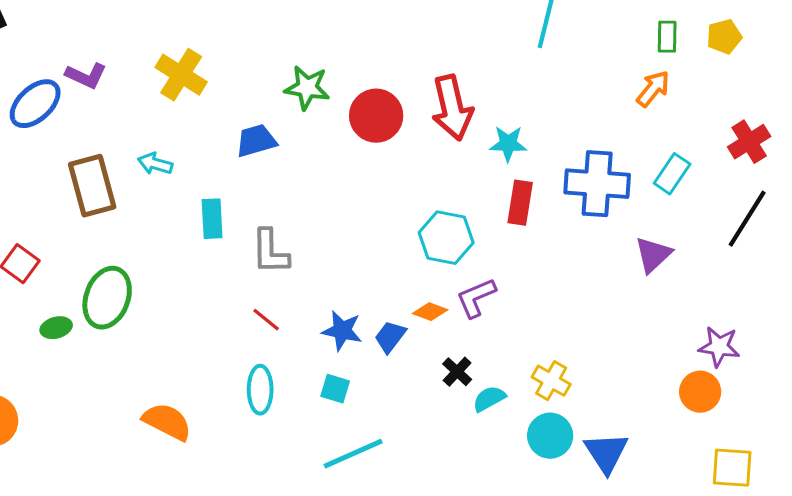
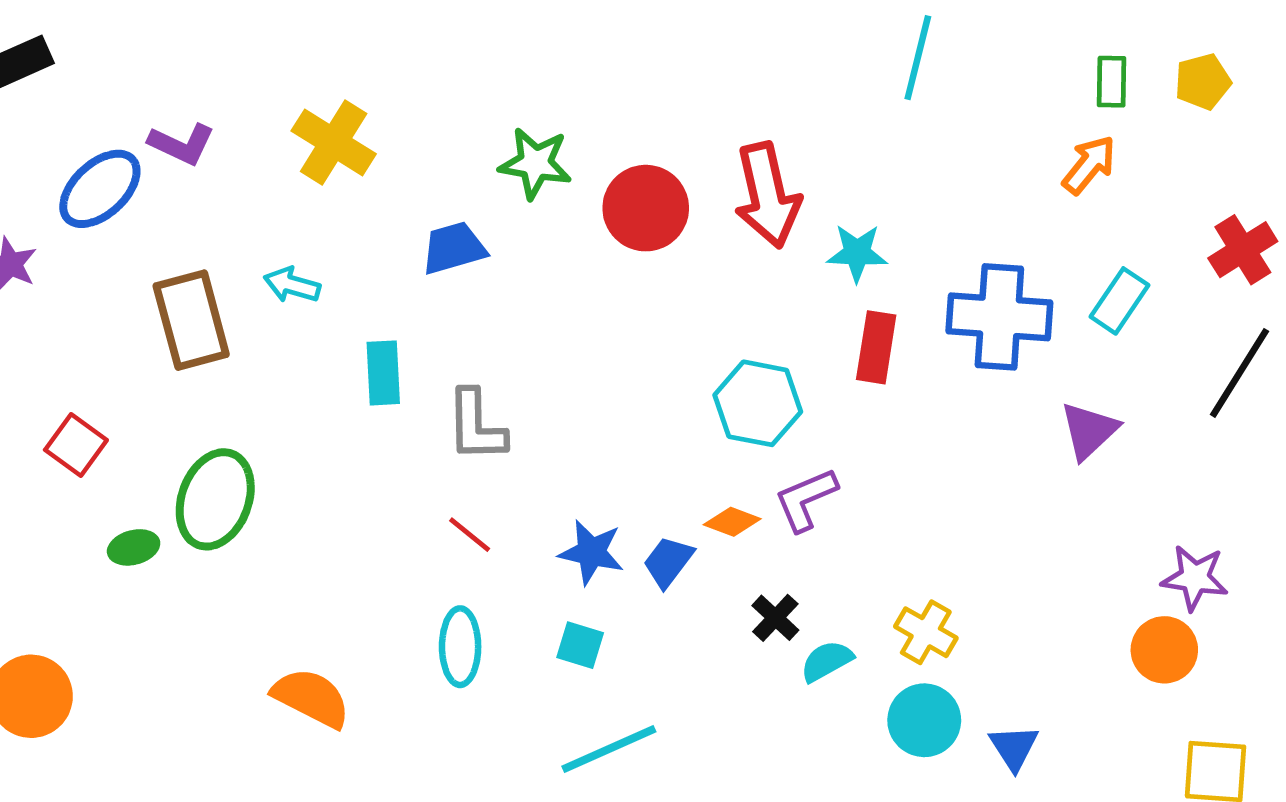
blue triangle: (606, 453) -> (1014, 747), size x0.7

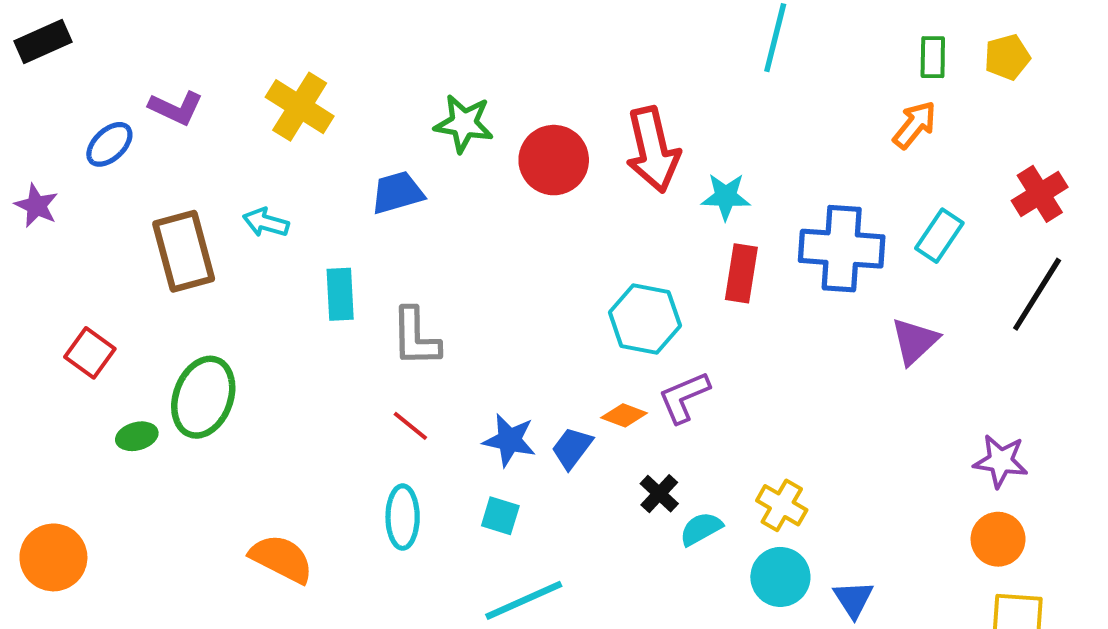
blue ellipse: (100, 189) -> (109, 144), size x0.7
orange circle: (1164, 650) -> (998, 539), moved

